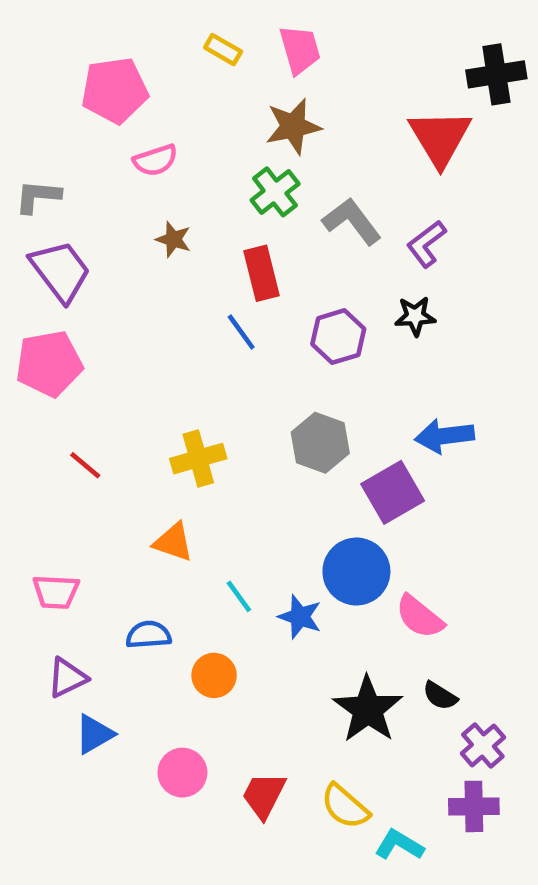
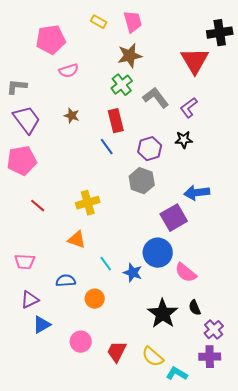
brown star: (173, 239) -> (72, 116), moved
gray hexagon: (320, 443) -> (142, 181), moved
black semicircle: (440, 696) -> (195, 308), turned 35

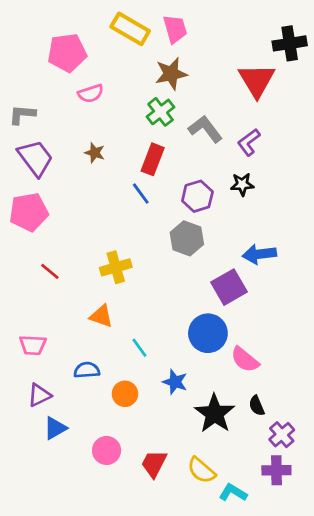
yellow rectangle: (99, 22) -> (130, 29), size x1.8
red rectangle: (116, 121) -> (153, 159), turned 35
blue star: (133, 273) -> (175, 382), moved

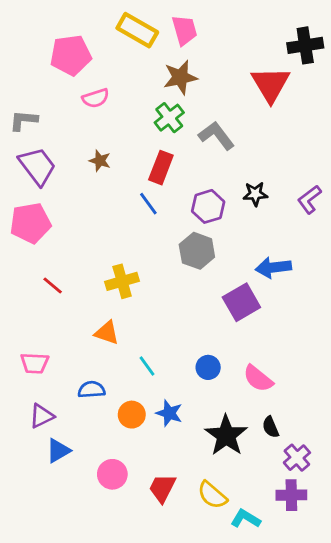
purple L-shape: (249, 142) -> (309, 199), moved
blue circle: (208, 333) -> (208, 367), moved, size x0.6
blue star: (175, 382) -> (169, 413), moved

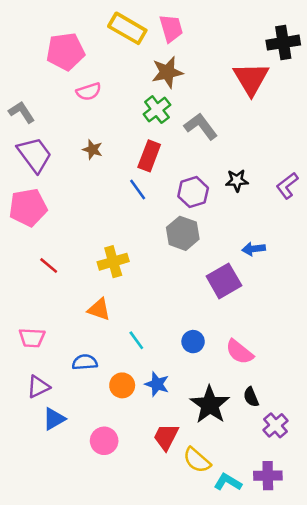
gray L-shape: (23, 120) -> (22, 112), turned 52
blue arrow: (273, 267) -> (254, 249), size x0.7
red trapezoid: (162, 488) -> (166, 437), moved
purple cross: (291, 495) -> (268, 476), moved

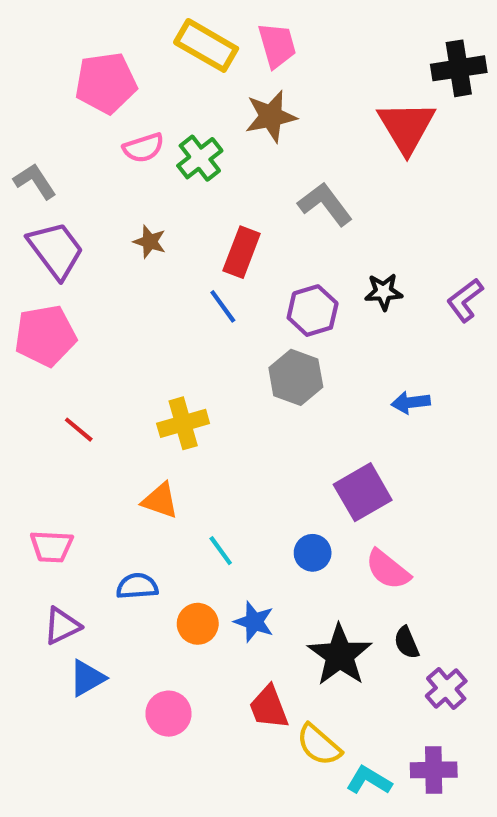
green cross: (157, 110) -> (200, 158), moved
purple square: (224, 281) -> (363, 492), moved
red trapezoid: (166, 437) -> (269, 707), turned -48

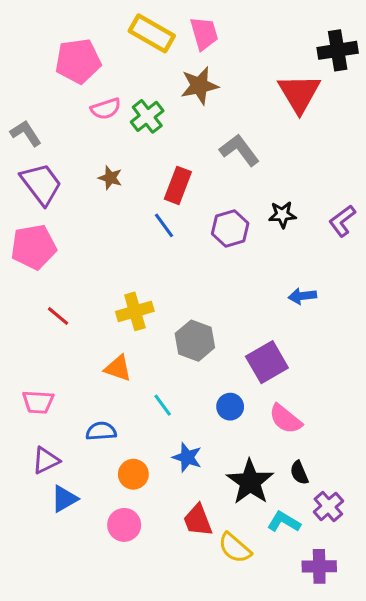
gray hexagon: (296, 377) -> (195, 341), moved
orange circle: (198, 624) -> (133, 474), moved
cyan L-shape: (369, 780) -> (284, 522), moved

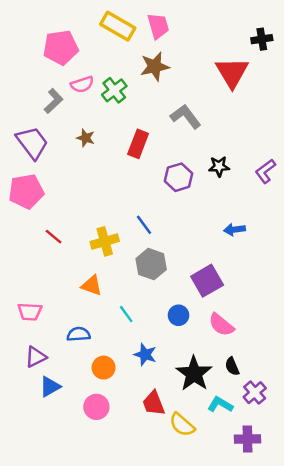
black cross: (338, 50) -> (262, 39), size x0.7
gray L-shape: (26, 133) -> (54, 101), moved, turned 80
blue line: (164, 225) -> (144, 225), moved
red line: (58, 316) -> (54, 237), moved

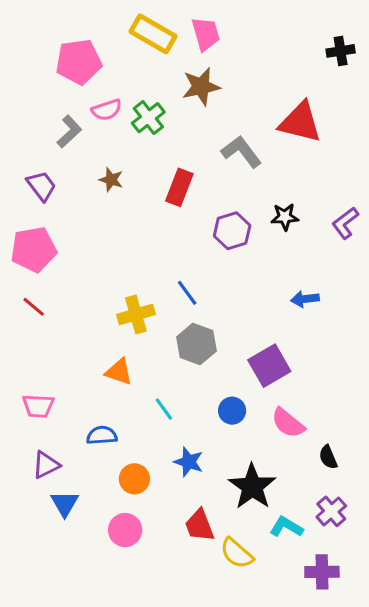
red triangle: (232, 72) -> (300, 122), moved, turned -45
purple trapezoid: (32, 143) -> (41, 186), size x0.7
red line: (54, 237) -> (34, 307), moved
black semicircle: (232, 366) -> (328, 457), moved
blue triangle: (50, 387) -> (65, 504), turned -30

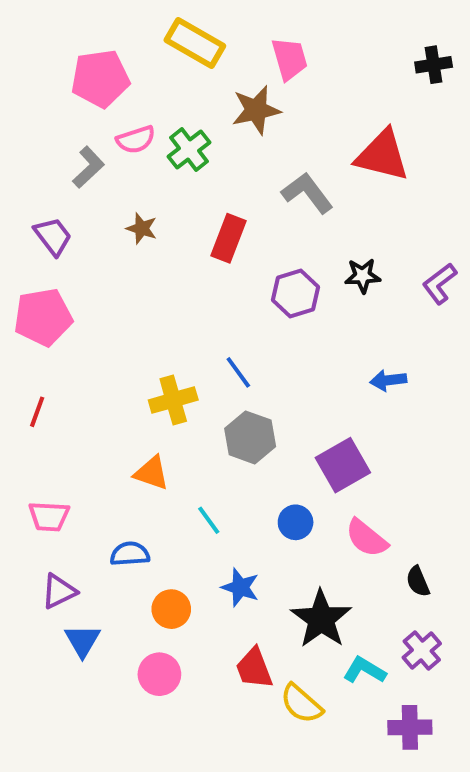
pink trapezoid: (206, 34) -> (290, 59), moved
red line: (34, 307) -> (37, 412), moved, turned 70

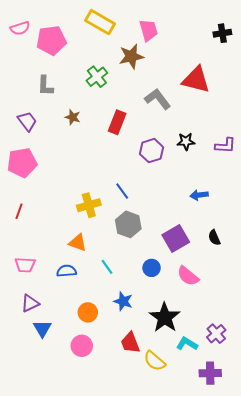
pink semicircle: (136, 140) -> (20, 28), moved
gray L-shape: (88, 167) -> (45, 86), turned 135
purple L-shape: (439, 284) -> (225, 146), turned -140
blue semicircle: (130, 554) -> (67, 271), moved
black semicircle: (418, 581) -> (214, 238), moved

